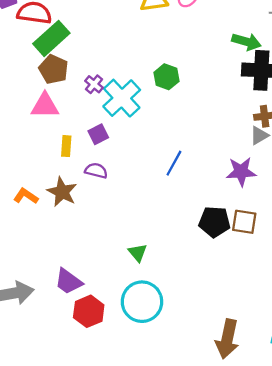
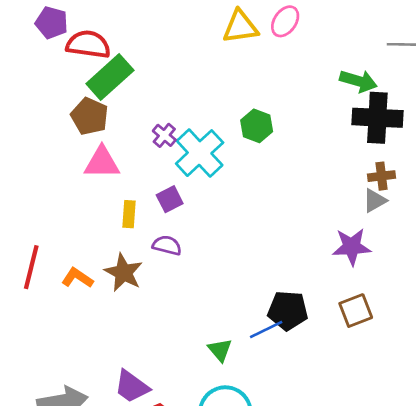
brown pentagon: (54, 69) -> (90, 116), moved
blue line: (174, 163) -> (266, 330), moved, turned 35
black pentagon: (214, 222) -> (288, 311), moved
brown square: (244, 222) -> (356, 311), turned -30

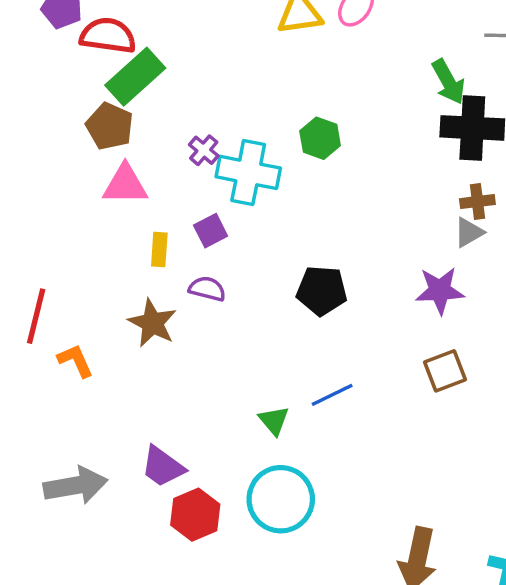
green arrow: (358, 81) -> (448, 82), turned 45
cyan cross: (200, 153) -> (248, 172), turned -36
orange L-shape: (77, 278) -> (75, 361), moved, turned 32
black pentagon: (288, 311) -> (322, 290), moved

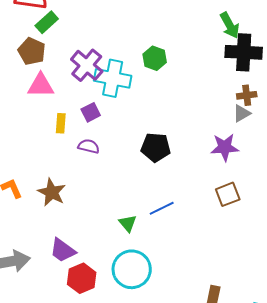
green rectangle: (135, 77) -> (47, 22), size x0.7
purple cross: (204, 150) -> (87, 65), size x1.8
brown star: (152, 323) -> (52, 192), moved

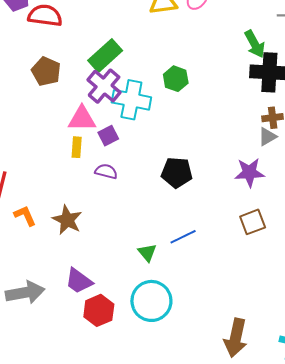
green rectangle: (47, 22) -> (105, 56), moved, size x1.4
pink triangle: (41, 85) -> (82, 119), moved

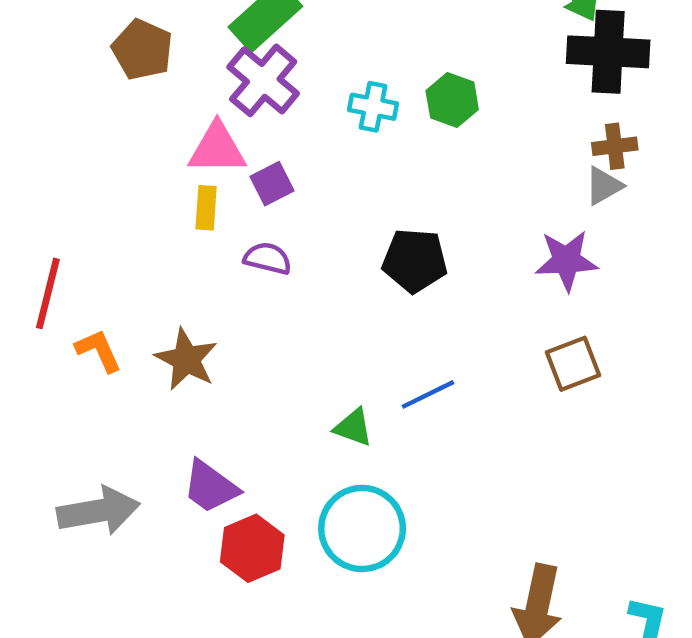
green hexagon: (176, 79) -> (452, 100), moved
cyan cross: (131, 100) -> (373, 107), moved, size x0.6
green triangle: (147, 253) -> (353, 427), turned -30

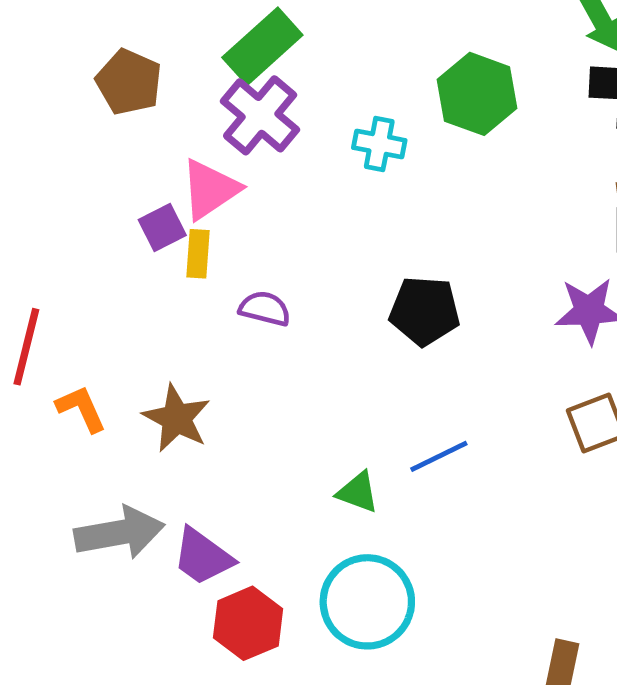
green hexagon: (452, 100) -> (477, 94), moved, size x1.4
pink triangle: (217, 148) -> (210, 189), turned -34
purple square: (272, 184) -> (162, 227), moved
gray arrow: (98, 511) -> (119, 533), moved

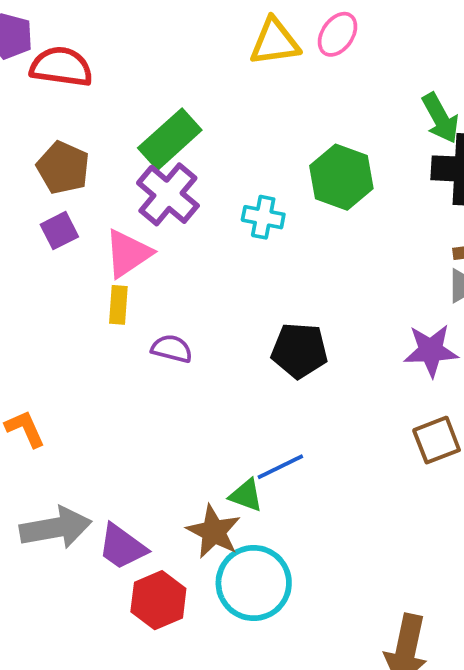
purple square: (162, 227) -> (59, 231), moved
brown star: (177, 418) -> (214, 532), moved
blue line: (439, 456) -> (280, 467), moved

